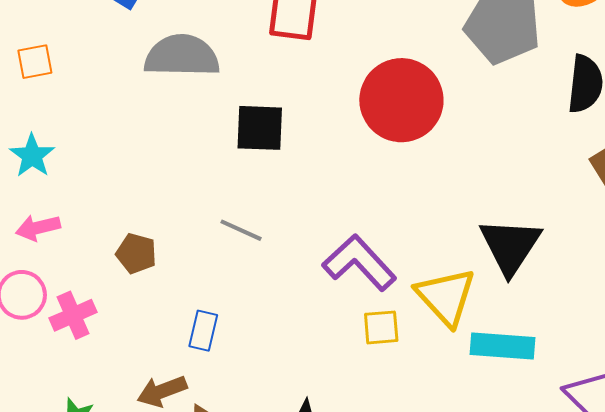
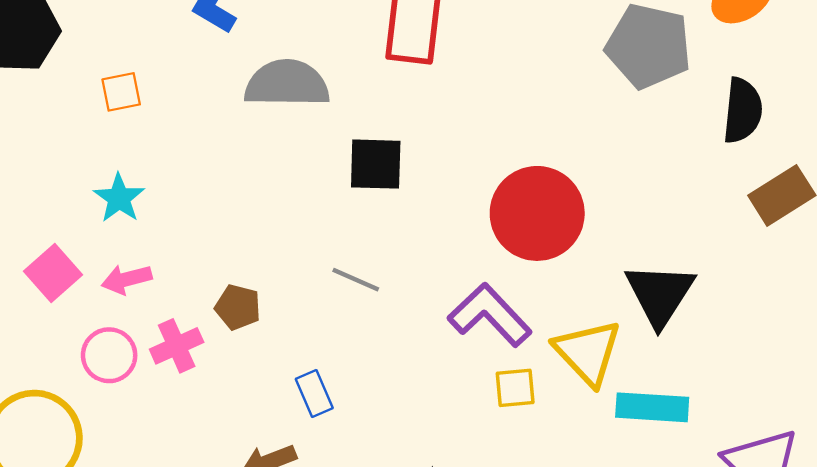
red circle: (401, 100) -> (537, 213), moved
pink cross: (73, 315) -> (177, 346), moved
blue rectangle: (203, 331) -> (314, 394), turned -36

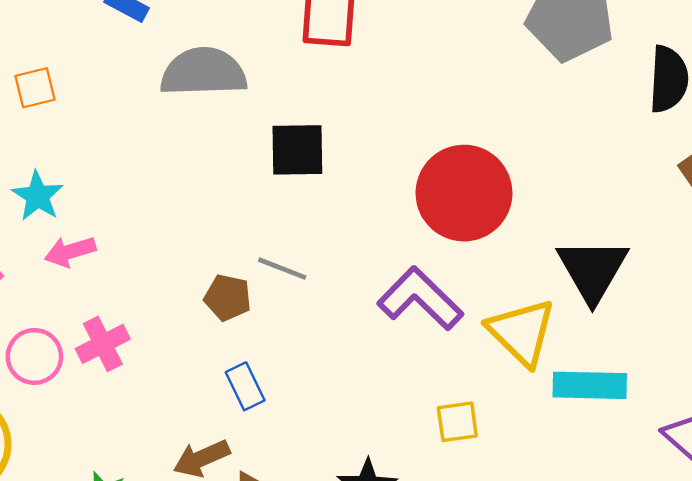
pink arrow: (127, 279) -> (70, 251), moved
brown pentagon: (238, 307) -> (228, 298), moved
yellow square: (515, 388) -> (457, 422), moved

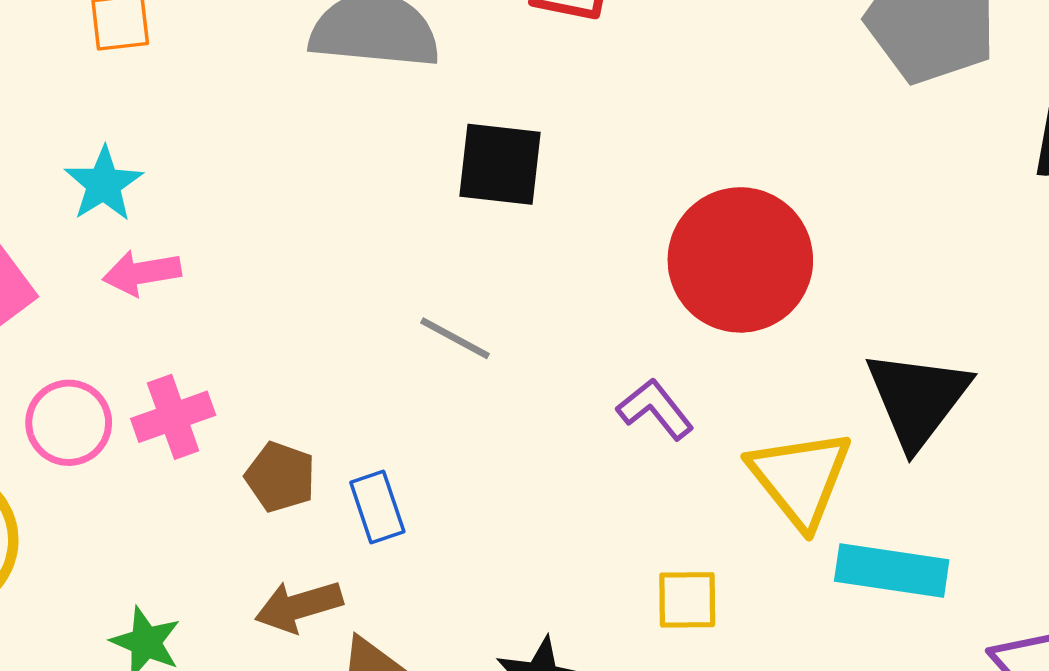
brown pentagon: (228, 298) -> (280, 477), moved
purple L-shape: (420, 299) -> (655, 409), size x0.6

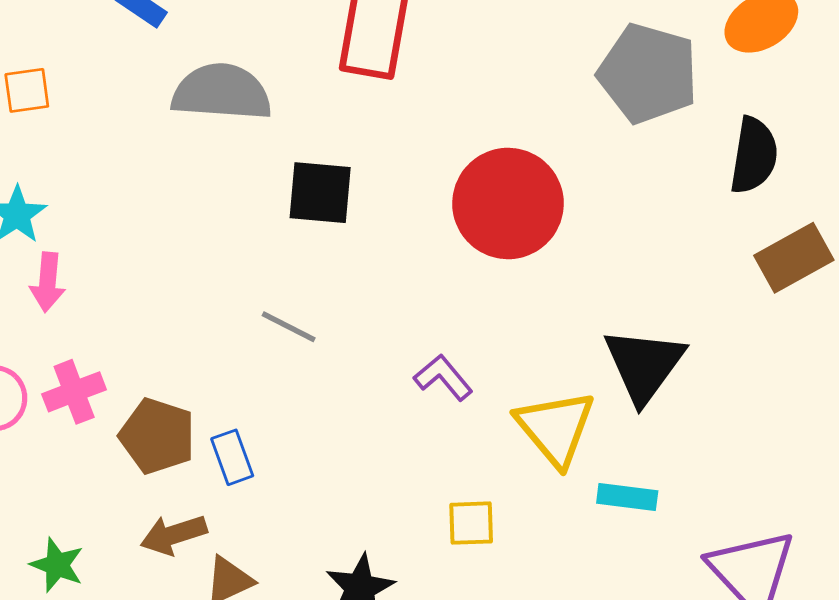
red circle: (740, 260) -> (508, 204), moved
pink arrow: (142, 273) -> (48, 282), turned -74
brown pentagon: (280, 477) -> (157, 436), size x1.4
cyan rectangle: (892, 570) -> (627, 497), size x0.7

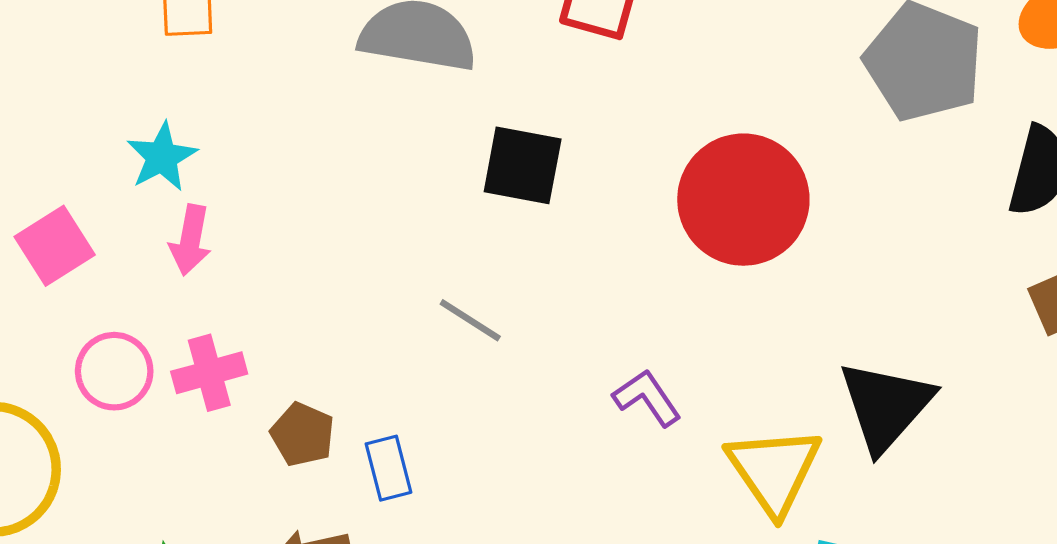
brown pentagon: (157, 436) -> (303, 434), size x0.7

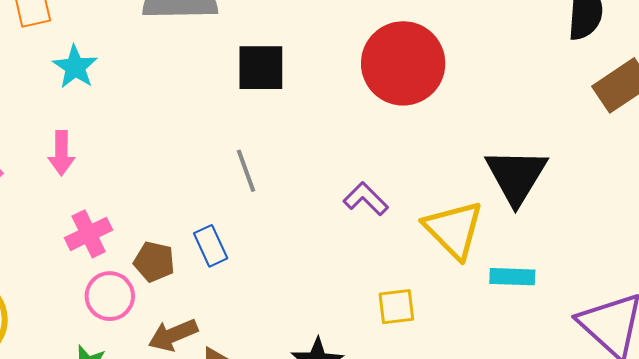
cyan star: (162, 157) -> (75, 67), moved
gray line: (470, 320) -> (246, 171), turned 48
pink circle: (114, 371) -> (110, 296), moved
blue rectangle: (389, 468) -> (211, 246), moved

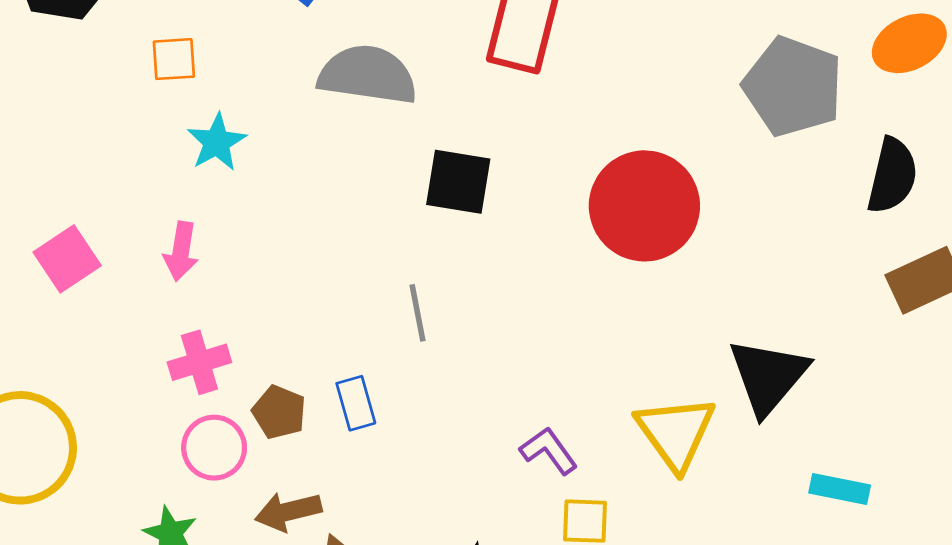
purple L-shape: (366, 199) -> (549, 451), moved
cyan rectangle: (512, 277) -> (840, 489), moved

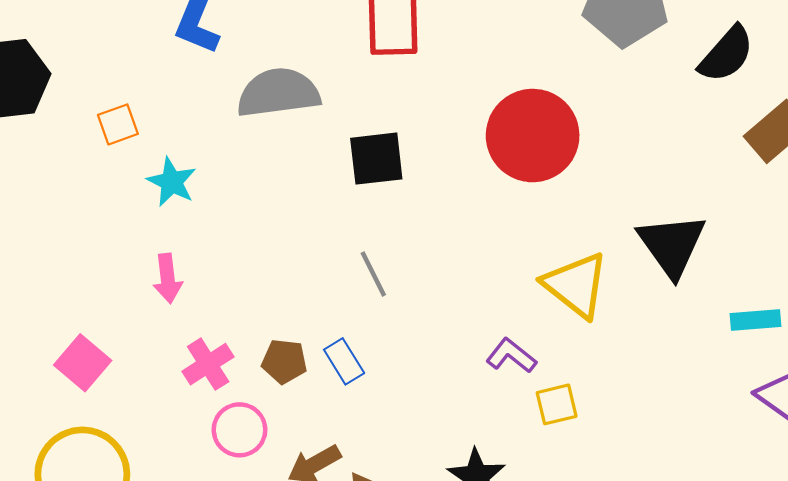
black semicircle: (892, 176) -> (726, 54), turned 44
pink square: (67, 259) -> (83, 363), moved
brown pentagon: (279, 412) -> (284, 361), moved
yellow triangle: (676, 433) -> (576, 285), moved

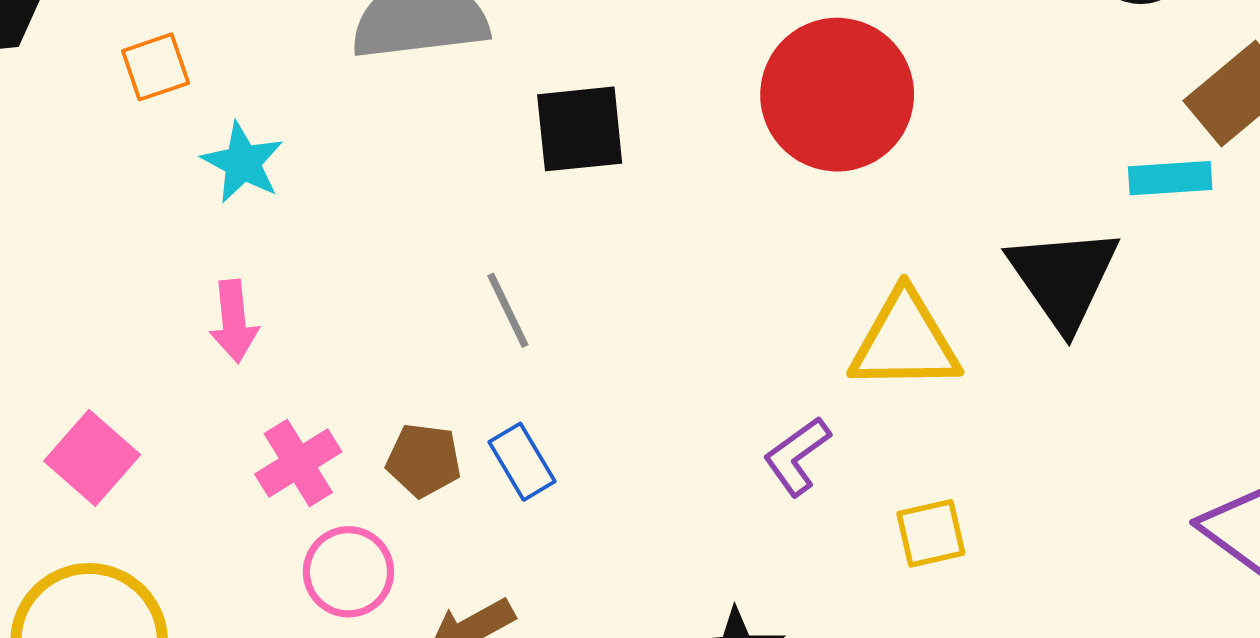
gray line: (373, 274) -> (508, 310), moved
yellow triangle: (576, 285) -> (905, 341), turned -40
cyan rectangle: (756, 320) -> (1170, 178), moved
purple L-shape: (511, 356) -> (797, 456), turned -75
yellow square: (557, 404) -> (931, 533), moved

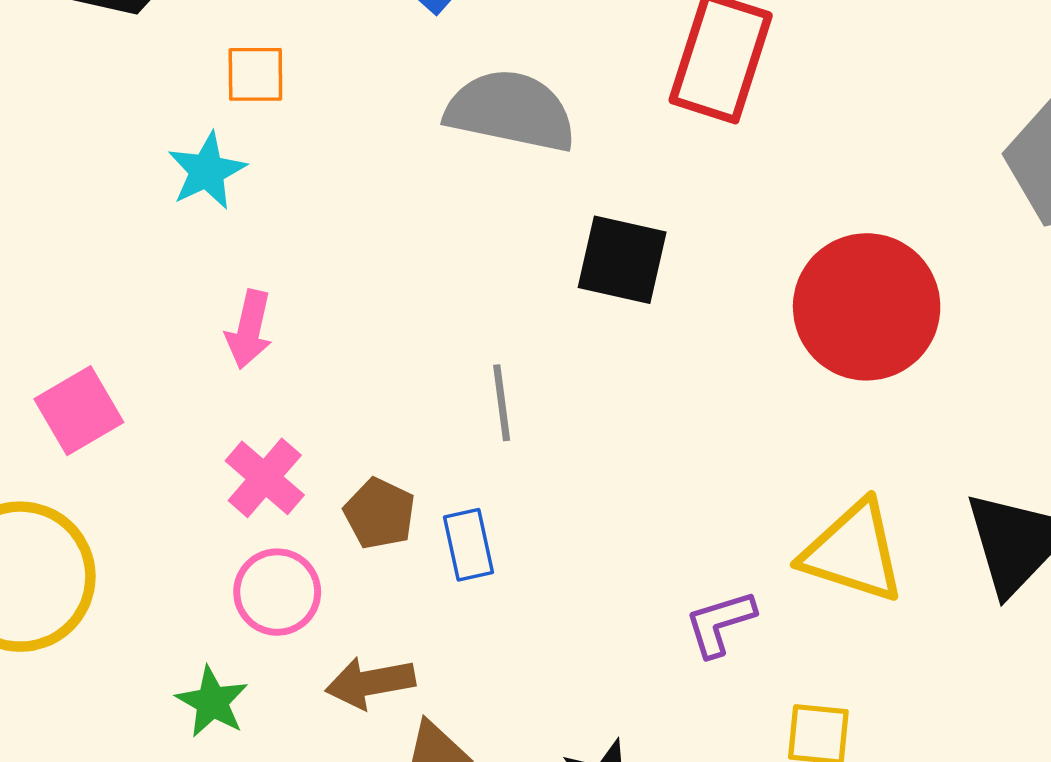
cyan star: (243, 163) -> (207, 171), moved
pink cross: (298, 463) -> (265, 478), turned -36

